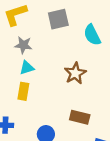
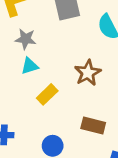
yellow rectangle: (23, 91) -> (47, 94), moved, turned 36

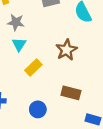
cyan triangle: (30, 66) -> (19, 44), turned -40

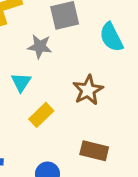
gray star: (16, 22) -> (40, 46), moved

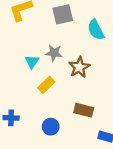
gray star: (40, 46) -> (54, 53), moved

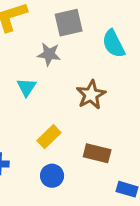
gray star: (54, 53) -> (49, 54), moved
yellow rectangle: (46, 85) -> (49, 137), moved

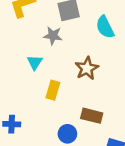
yellow rectangle: (49, 137) -> (53, 90), moved, turned -30
blue circle: (52, 176) -> (67, 134), moved

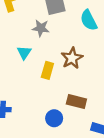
yellow rectangle: (53, 90) -> (47, 70), moved

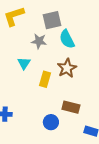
cyan semicircle: (89, 20) -> (67, 39), moved

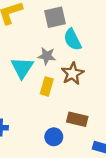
gray star: (39, 41) -> (47, 56), moved
cyan triangle: (24, 63) -> (22, 68), size x1.5

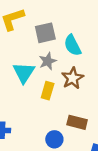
gray square: (55, 17) -> (45, 33), moved
gray star: (47, 56) -> (48, 61), turned -30

